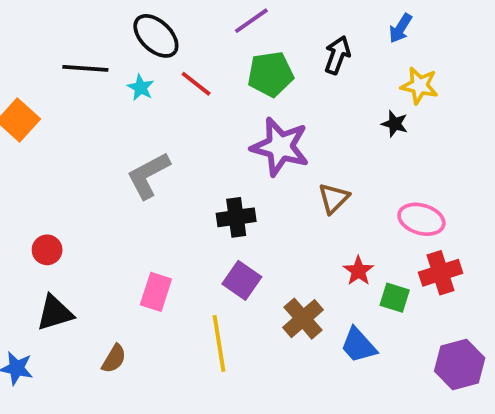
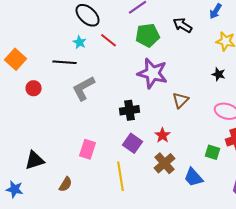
black arrow: (337, 55) -> (183, 25), turned -78
black line: (85, 68) -> (65, 62), moved
black star: (395, 124) -> (219, 74), moved
red circle: (47, 250) -> (34, 88), moved
red star: (358, 271) -> (163, 135), moved

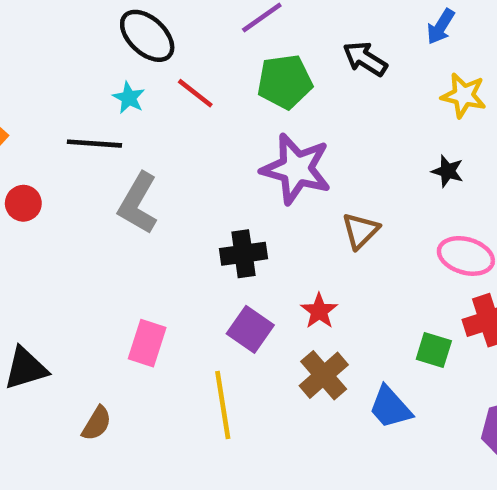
gray L-shape: (84, 88) -> (138, 203), turned -32

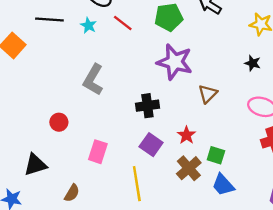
black line: (94, 144) -> (49, 19), moved
red circle: (23, 203) -> (59, 122), moved
green square: (434, 350) -> (216, 155), moved

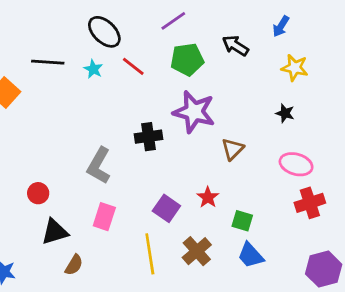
gray L-shape: (93, 80) -> (99, 166), moved
black cross: (147, 106) -> (148, 137), moved
red circle: (59, 122) -> (38, 193), moved
black triangle: (35, 165) -> (55, 232), moved
brown cross: (189, 168) -> (197, 251), moved

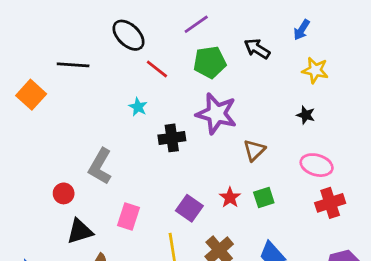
cyan star: (93, 69) -> (138, 107), moved
gray L-shape: (99, 166) -> (100, 166), moved
green square: (242, 221) -> (264, 198), moved, turned -35

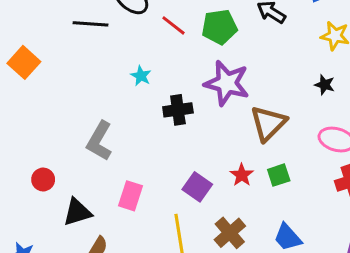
black line: (73, 65) -> (91, 24), moved
red line: (157, 69) -> (174, 25), moved
brown triangle: (254, 150) -> (268, 123), size x1.5
red circle: (64, 193) -> (43, 180), moved

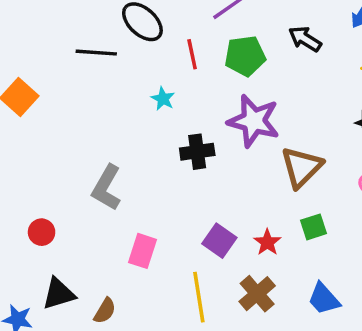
red line: (174, 25) -> (192, 54), turned 40
cyan star: (141, 76) -> (163, 99), moved
red star: (242, 175) -> (267, 242), moved
black triangle: (77, 212) -> (59, 294), moved

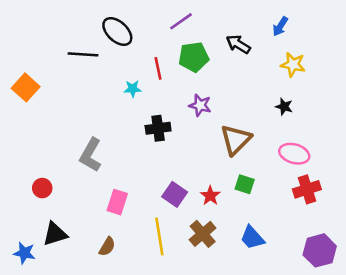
red line: (192, 54) -> (158, 68), moved
cyan star: (163, 99) -> (133, 89), turned -30
purple star: (254, 121) -> (200, 105), size x0.6
green square: (313, 227) -> (245, 184), turned 36
brown semicircle: (105, 311) -> (107, 247), moved

